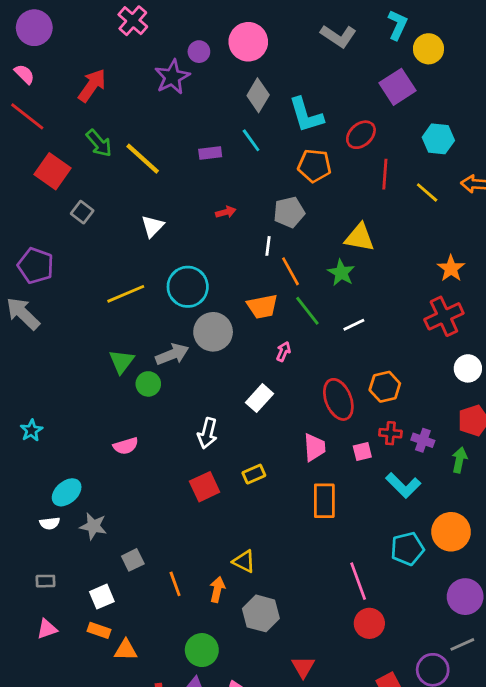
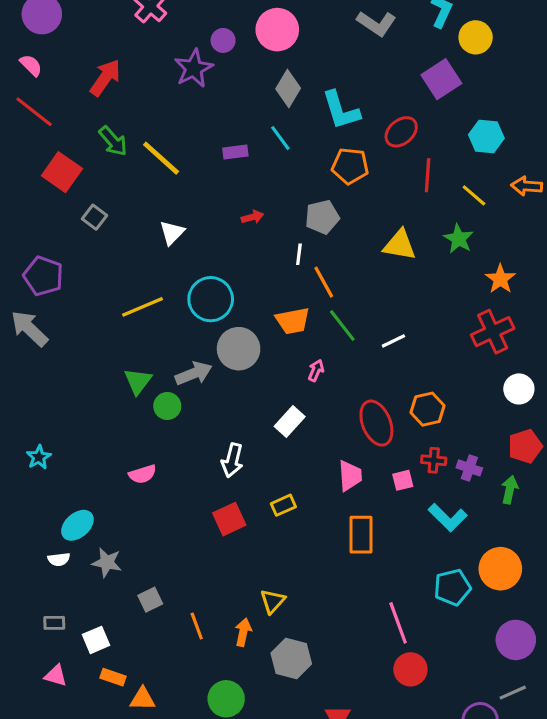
green star: (341, 273) -> (458, 239), moved
yellow triangle: (244, 561) -> (273, 601), turned 45
white square: (102, 597) -> (96, 640), moved
pink triangle: (47, 629) -> (56, 676), turned 35

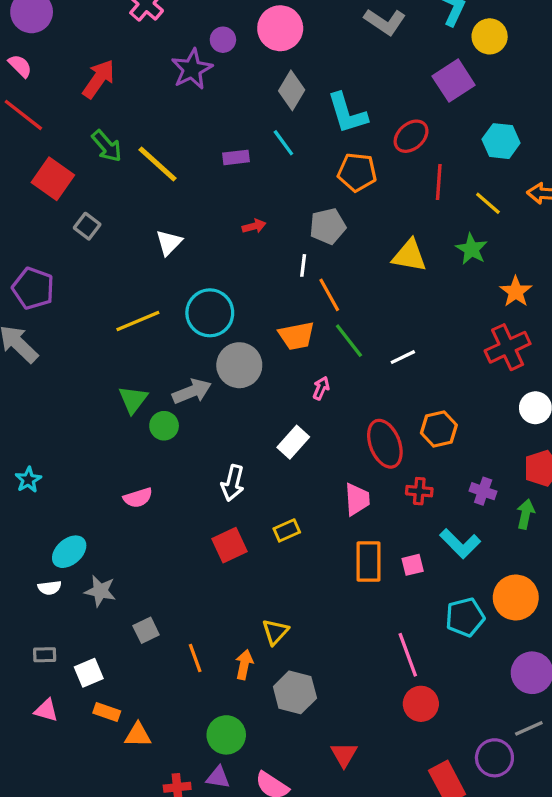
red cross: (434, 460) -> (419, 491), moved
pink square: (403, 480) -> (413, 565), moved

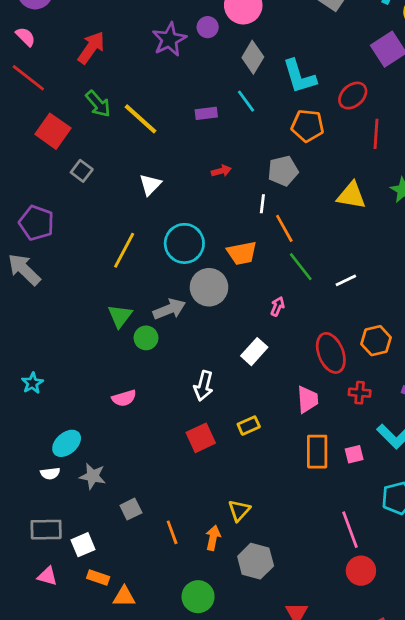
purple circle: (223, 40) -> (208, 27), moved
yellow line: (138, 321) -> (124, 250), turned -39
orange trapezoid: (297, 336) -> (242, 253), moved
gray rectangle: (45, 655) -> (46, 530), size x1.6

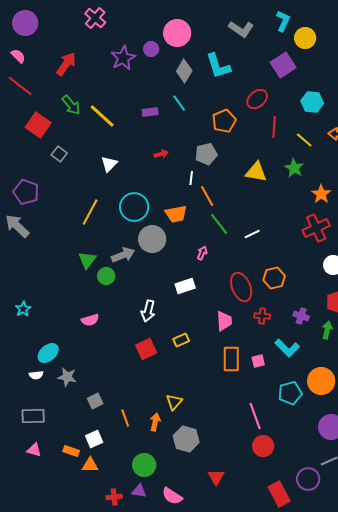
cyan L-shape: (299, 76) -> (218, 66), moved
orange pentagon: (308, 126) -> (224, 121), turned -30
white rectangle: (254, 352) -> (185, 286), turned 30
white square: (83, 545) -> (94, 439), moved

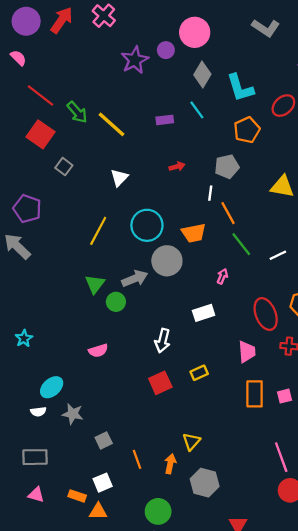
red arrow: (66, 64) -> (62, 20), moved
cyan L-shape: (218, 66) -> (240, 88), moved
red line: (20, 86) -> (41, 96), moved

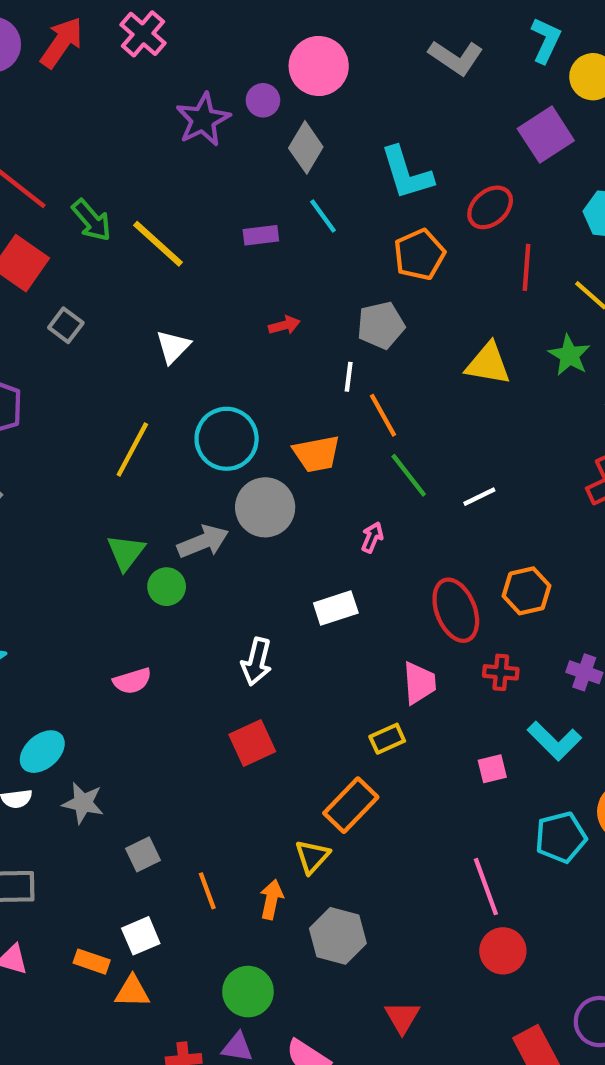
gray diamond: (202, 74) -> (306, 147), moved
yellow rectangle: (199, 373) -> (387, 739), moved
orange rectangle: (255, 394) -> (351, 805), moved, turned 44

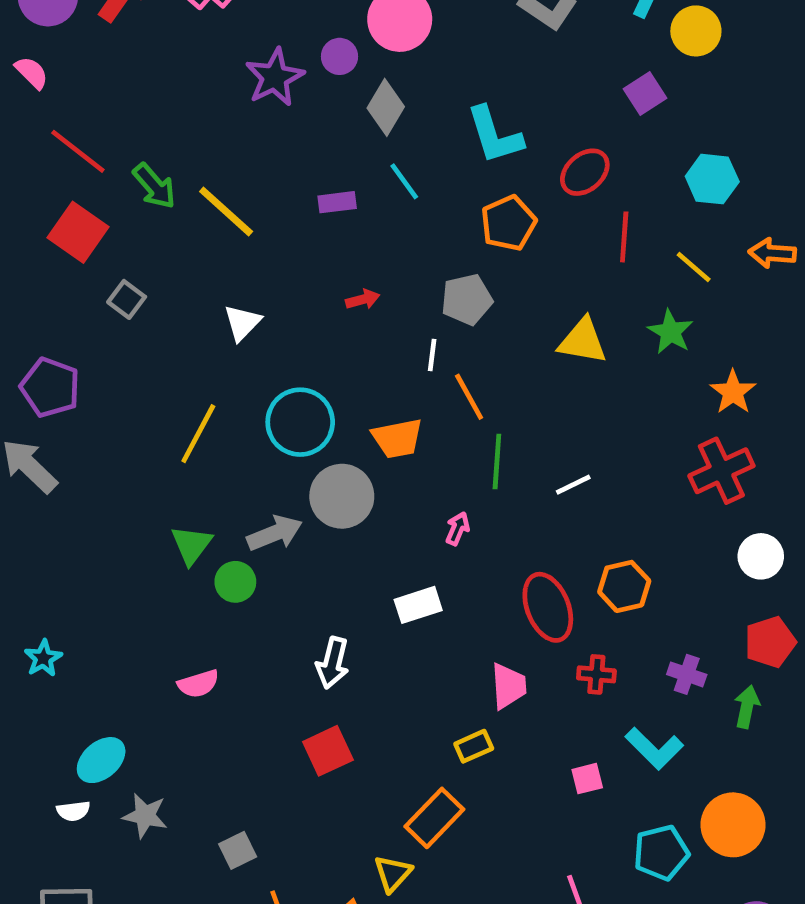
purple square: (546, 135) -> (645, 93), size x0.7
green line: (409, 475) -> (497, 461), turned 42
gray square: (143, 854) -> (238, 850), moved

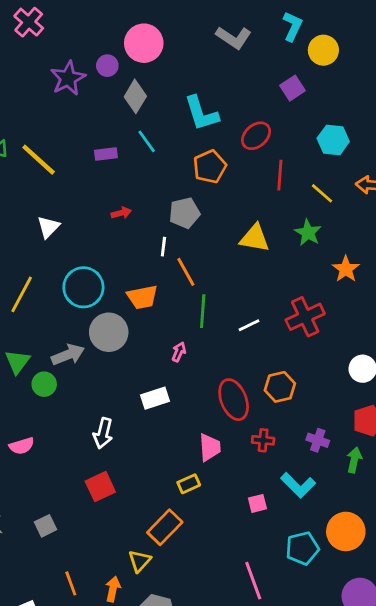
red cross: (721, 471) -> (305, 317), moved
gray square: (238, 850) -> (46, 526), moved

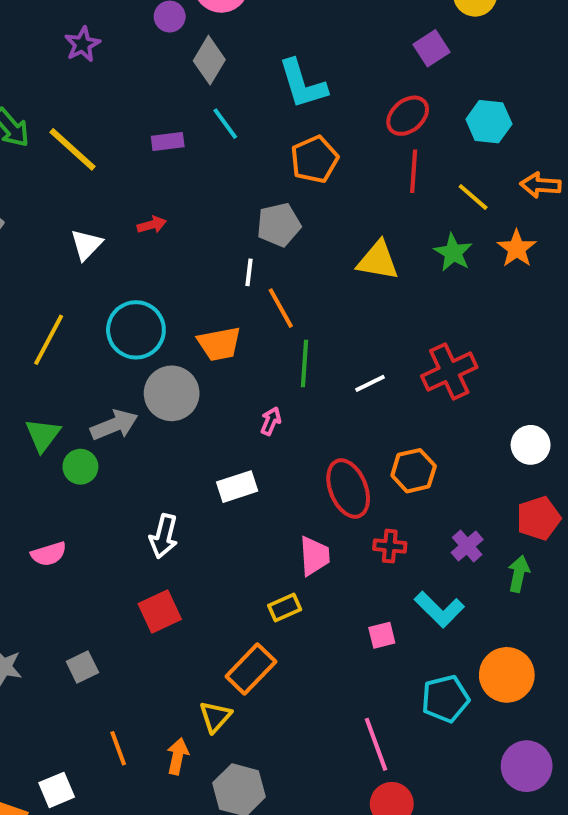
purple star: (68, 78) -> (82, 44), moved, size x0.7
red ellipse: (256, 136) -> (408, 116), moved
red arrow: (121, 213) -> (152, 225), moved
orange star: (346, 269) -> (517, 249), moved
purple cross: (318, 440) -> (467, 546), turned 30

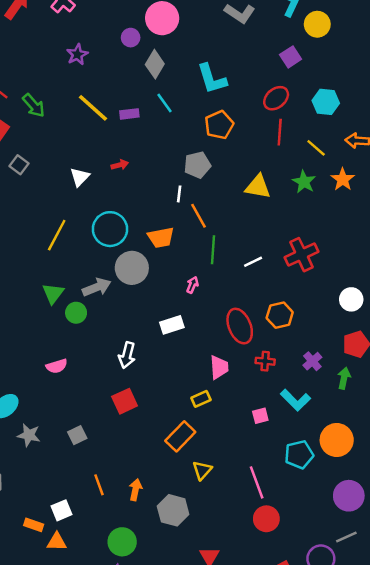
yellow line: (72, 149) -> (93, 108), moved
yellow triangle: (215, 717) -> (202, 470), moved

